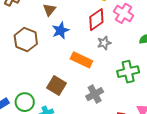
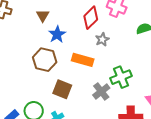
brown hexagon: (26, 40) -> (45, 60), moved
green cross: (128, 72) -> (121, 77), moved

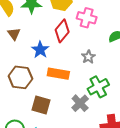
blue star: (57, 34) -> (40, 50), moved
gray star: (102, 39) -> (88, 57), moved

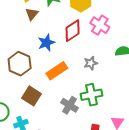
brown triangle: (14, 34) -> (32, 14), moved
orange rectangle: (58, 74) -> (57, 71), turned -60
gray cross: (80, 103) -> (70, 105), turned -30

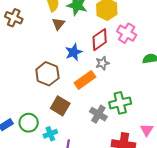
gray star: (91, 63) -> (102, 63), moved

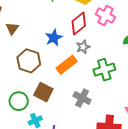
brown triangle: (58, 24) -> (12, 28), moved
green cross: (120, 103) -> (104, 70), moved
green circle: (29, 123) -> (19, 101), moved

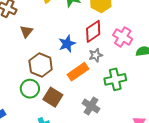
pink cross: (106, 16) -> (123, 37), moved
green circle: (19, 101) -> (30, 89), moved

